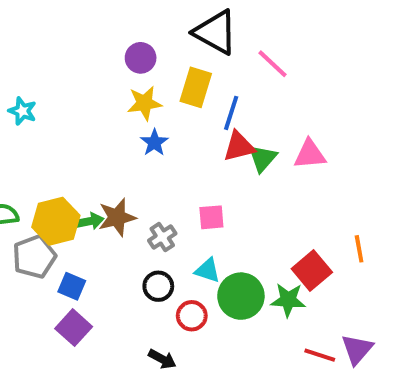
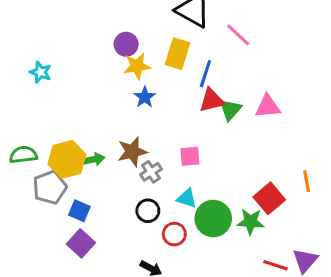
purple circle: (141, 58) -> (126, 44), moved
brown star: (117, 217) -> (132, 152), moved

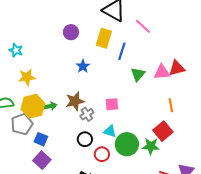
yellow star: (137, 66) -> (27, 77), moved
red triangle: (212, 100) -> (177, 68), moved
orange line: (307, 181) -> (171, 105), moved

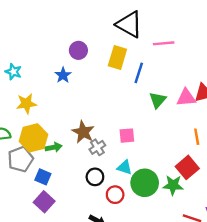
pink line: (143, 26) -> (164, 43), turned -48
blue star: (83, 66) -> (63, 75), moved
brown star: (75, 101) -> (83, 132), turned -30
green arrow: (50, 106) -> (54, 147), moved

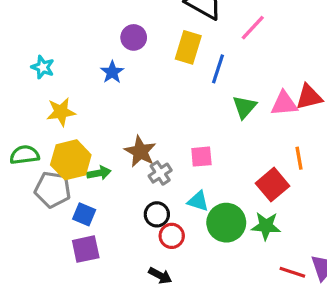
pink line: (164, 43) -> (253, 28), turned -42
gray pentagon: (20, 159) -> (53, 190), turned 30
red square: (187, 167) -> (273, 185), moved
red circle: (115, 195) -> (172, 236), moved
purple square: (44, 202) -> (86, 249), turned 36

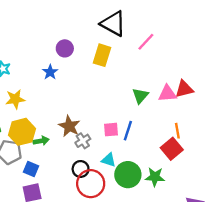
blue line: (218, 69) -> (128, 131), moved
red square: (273, 185) -> (172, 149), moved
red circle: (172, 236) -> (91, 184), size x1.6

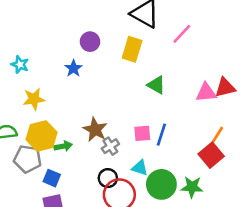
green triangle: (140, 96) -> (156, 85), moved, turned -42
orange line: (177, 131) -> (218, 135), turned 42

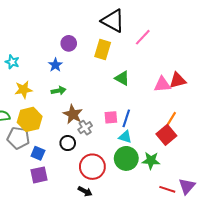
green arrow: (63, 146) -> (58, 91), moved
cyan triangle: (140, 168) -> (125, 137), moved
black circle: (108, 178) -> (68, 143), moved

